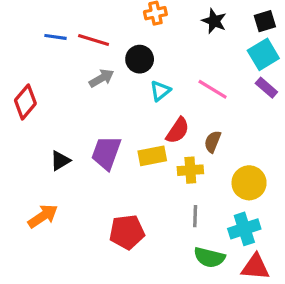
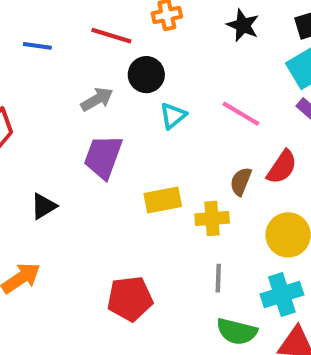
red line: (94, 40) -> (111, 36), moved
red semicircle: (178, 131) -> (282, 167), moved
purple trapezoid: (106, 153) -> (103, 157), moved

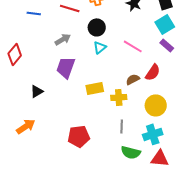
black circle: (146, 75) -> (97, 27), moved
brown semicircle: (241, 181) -> (133, 79), turned 40

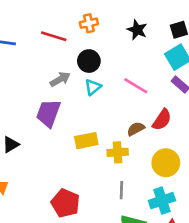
gray arrow: (63, 39) -> (60, 79), moved
red pentagon: (79, 136) -> (65, 203), turned 30

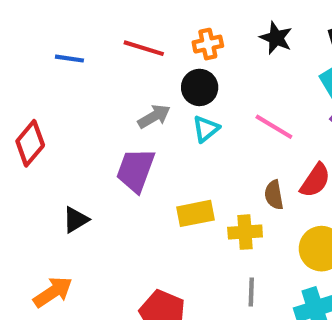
orange cross: (89, 23) -> (208, 44), moved
brown semicircle: (136, 129) -> (274, 195), turned -72

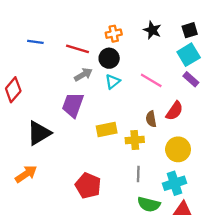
red line: (144, 48) -> (77, 49), moved
black triangle: (76, 220) -> (39, 133), size x1.6

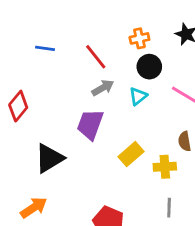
red line: (77, 49) -> (96, 57), turned 35
black circle: (109, 58) -> (149, 67), moved
yellow rectangle: (107, 130) -> (131, 154), turned -30

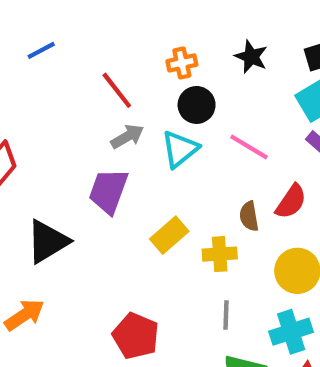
blue line: (45, 48) -> (41, 50), moved, turned -36
cyan triangle: (138, 96) -> (180, 149), size x1.4

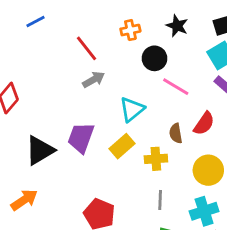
black circle: (197, 105) -> (155, 58), moved
cyan triangle: (180, 149) -> (132, 109), moved
purple trapezoid: (108, 191) -> (81, 138), moved

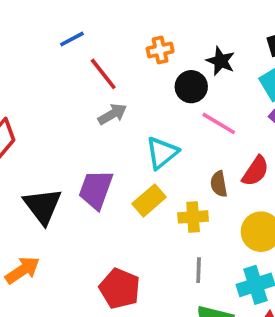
blue line: (36, 22) -> (72, 39), moved
black star: (177, 26) -> (221, 61), moved
black triangle: (40, 150) -> (43, 206), turned -36

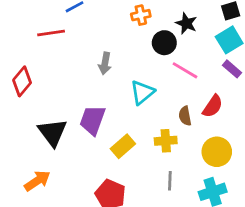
red line: (103, 74) -> (51, 33), moved, turned -60
gray arrow: (112, 114) -> (105, 63), turned 130
yellow rectangle: (149, 200) -> (123, 146), moved

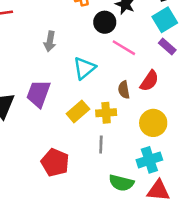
yellow rectangle: (123, 146) -> (78, 111), moved
gray line: (170, 181) -> (101, 145), moved

